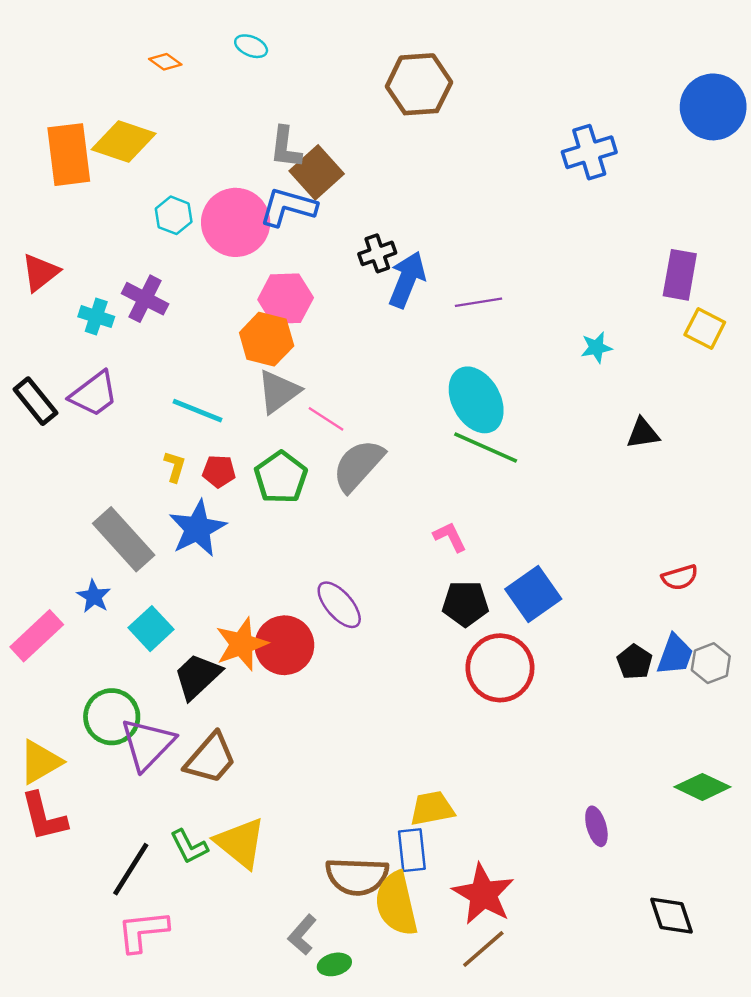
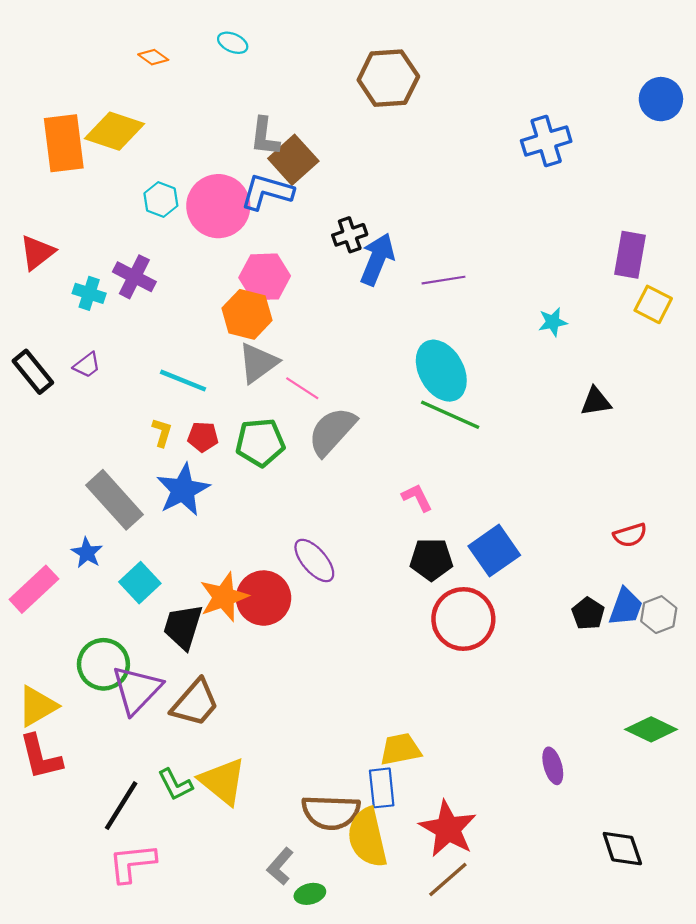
blue circle: (713, 107) -> (661, 99), size x0.7
purple trapezoid: (94, 394) -> (87, 365), size x0.6
green pentagon: (281, 477) -> (260, 442), turned 30
black trapezoid: (197, 676) -> (183, 627), turned -30

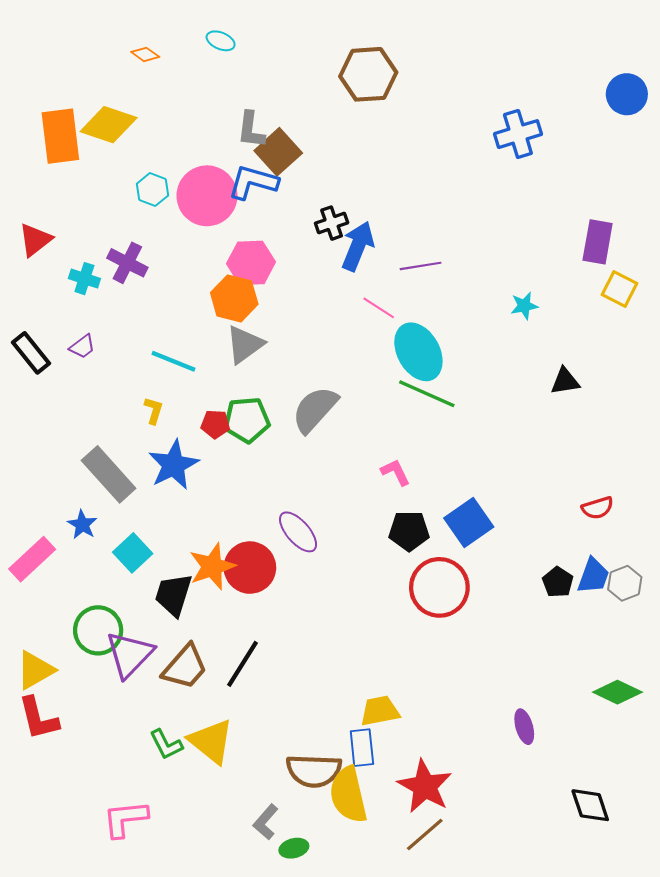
pink line: (302, 388) -> (379, 308), moved
red pentagon: (203, 437) -> (215, 424), moved
black line: (121, 806) -> (243, 664), moved

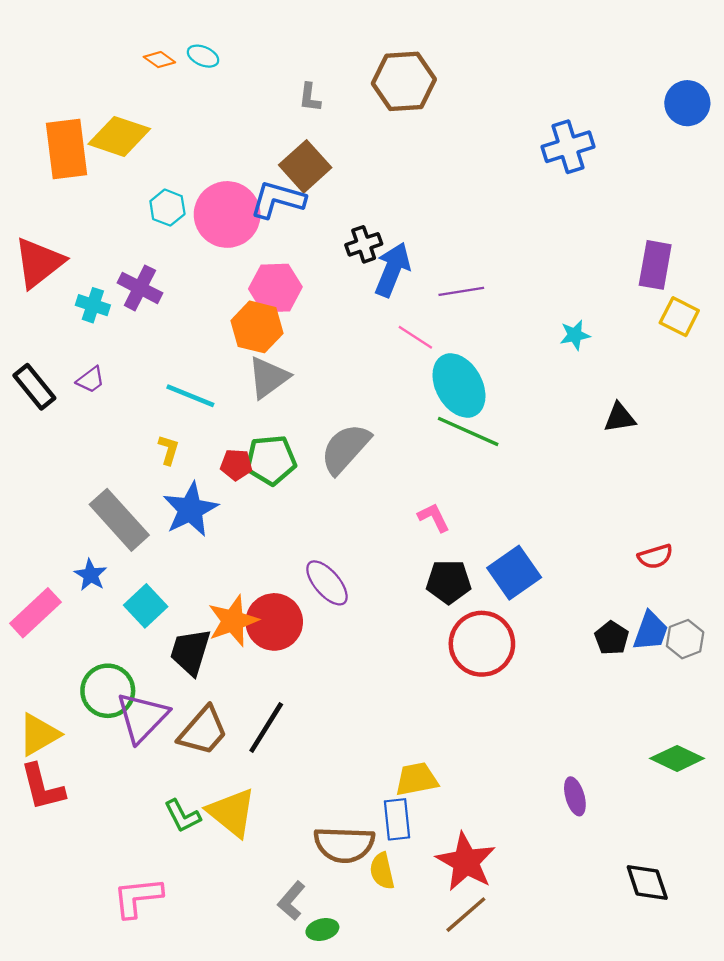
cyan ellipse: (221, 41) -> (203, 56), moved
gray L-shape: (251, 130) -> (310, 97), moved, size x0.7
red triangle: (35, 240) -> (39, 263), size x1.4
yellow semicircle: (348, 795) -> (382, 871), size x0.6

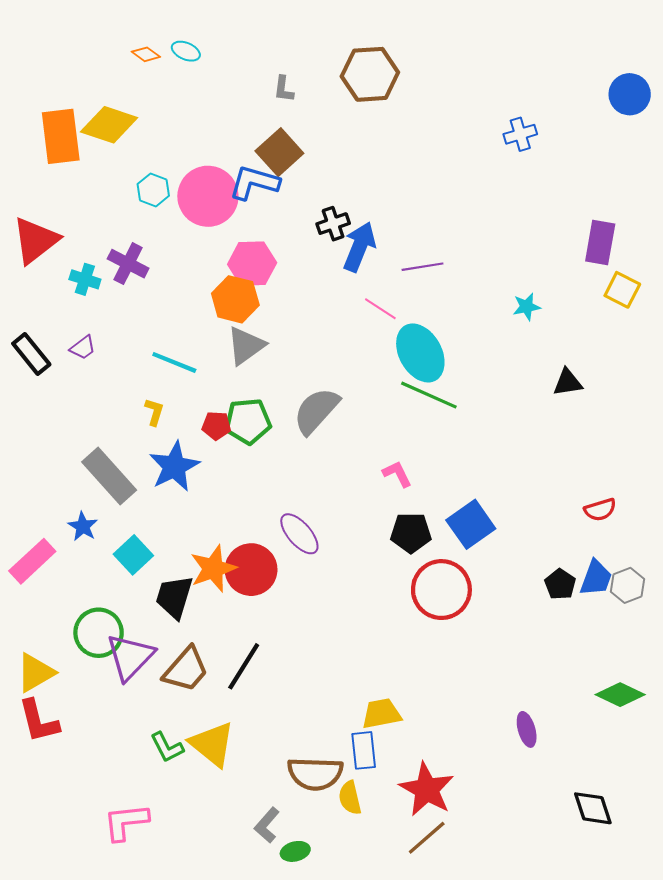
blue cross: (568, 147) -> (520, 134), size x0.7

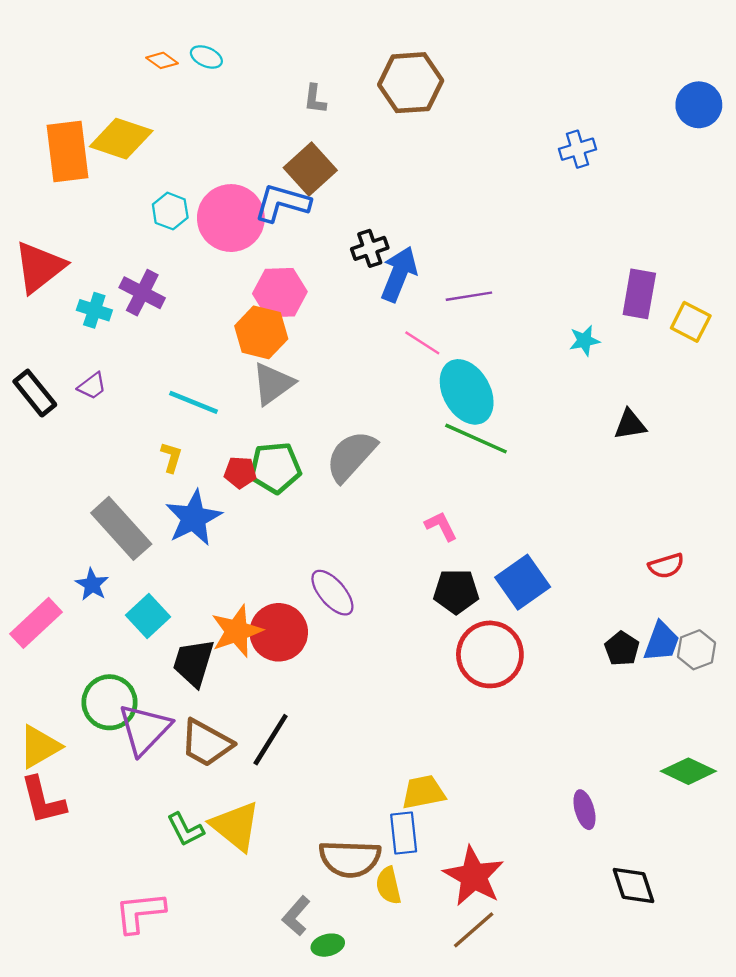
purple rectangle: (600, 243) -> (639, 294), moved
brown trapezoid: (186, 669) -> (206, 743), turned 78
black diamond: (593, 808) -> (633, 886), moved

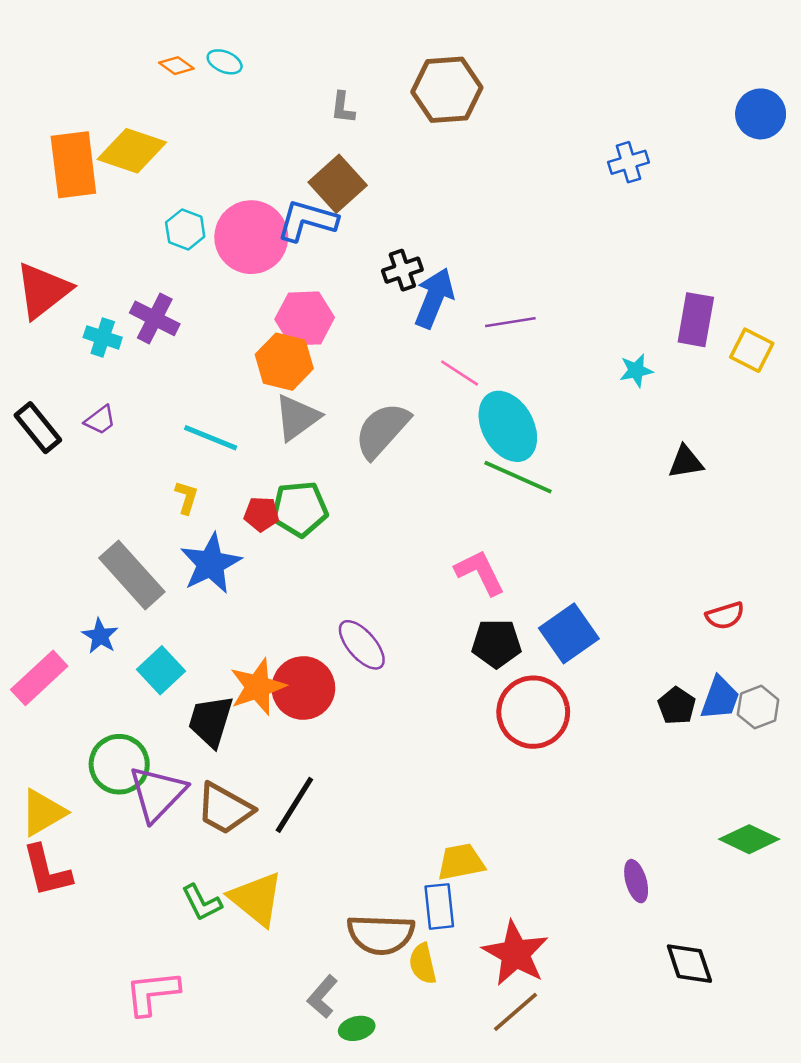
gray semicircle: (351, 456) -> (382, 430), moved
pink L-shape: (441, 526) -> (480, 572), size x1.4

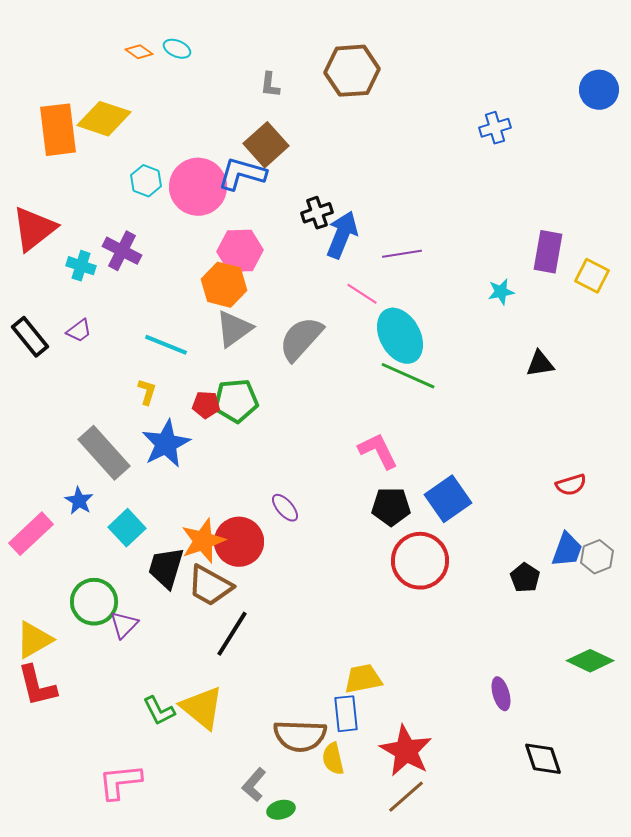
purple ellipse: (362, 645) -> (285, 508), size x0.7
black pentagon: (677, 706) -> (525, 578), moved
purple triangle: (157, 793) -> (124, 625), size x0.6
brown trapezoid: (225, 809) -> (210, 586), moved

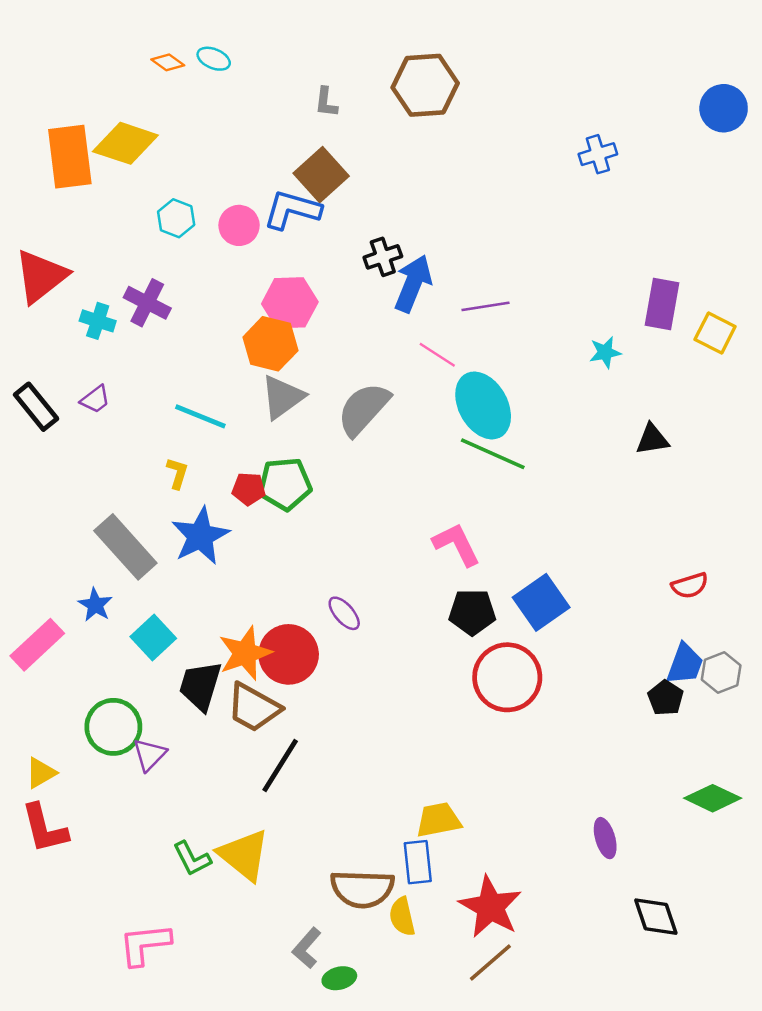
pink circle: (198, 187) -> (239, 225), size x0.6
black pentagon: (525, 578) -> (666, 698), moved
yellow triangle: (34, 640) -> (41, 773), size x0.7

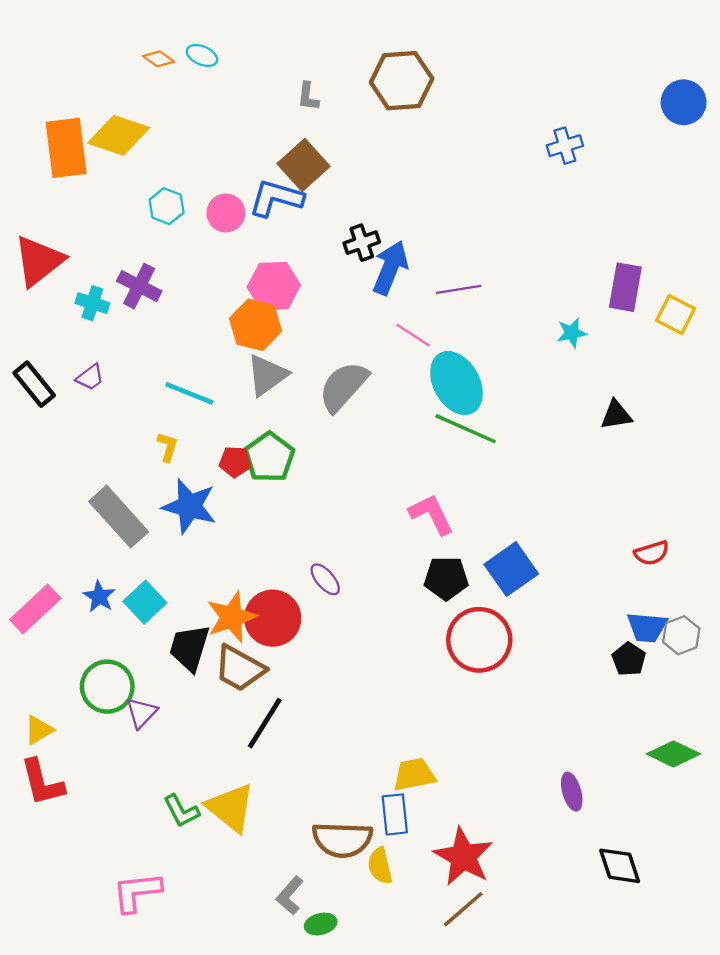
green pentagon: (285, 484) -> (269, 457), turned -30
blue star: (200, 536) -> (189, 506), turned -30
blue star: (95, 605) -> (99, 596), moved
blue trapezoid: (685, 664) -> (647, 627), turned 75

